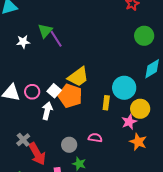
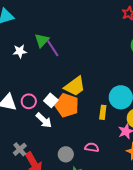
white arrow: (47, 111) -> (44, 120), turned 120

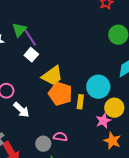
white square: (51, 100) -> (31, 55), moved
orange pentagon: (67, 105) -> (60, 94), moved
pink semicircle: (92, 147) -> (60, 137), moved

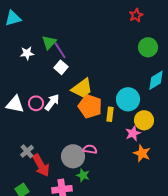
white arrow: (21, 110) -> (52, 102), moved, turned -96
gray circle: (43, 144) -> (73, 156), size x1.5

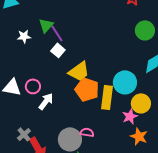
white arrow: (52, 102) -> (46, 101), moved
yellow rectangle: (110, 114) -> (107, 97), size x1.6

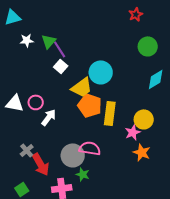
white star: (24, 36) -> (27, 40), moved
cyan circle: (125, 82) -> (101, 72), moved
pink semicircle: (87, 132) -> (90, 148), size x1.5

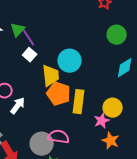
yellow trapezoid: (82, 87) -> (51, 76), turned -60

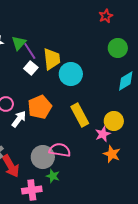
yellow trapezoid: (51, 76) -> (52, 59), moved
orange pentagon: (59, 94) -> (40, 107), moved, turned 30
yellow rectangle: (79, 102) -> (80, 115), turned -35

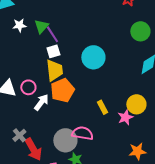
yellow trapezoid: (52, 59) -> (54, 70), moved
white square: (31, 68) -> (53, 51), turned 32
yellow rectangle: (80, 115) -> (102, 107), moved, size x0.6
orange star: (112, 154) -> (137, 151), moved, turned -30

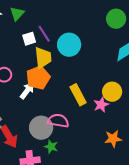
purple line: (52, 34) -> (44, 34), moved
yellow trapezoid: (54, 70) -> (43, 58), moved
white arrow: (41, 102) -> (27, 91), moved
yellow rectangle: (102, 107) -> (78, 95), size x1.5

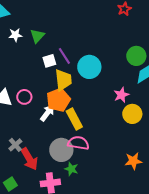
green circle: (116, 19) -> (136, 56), moved
yellow rectangle: (78, 95) -> (74, 119), moved
pink star: (101, 105) -> (121, 95), moved

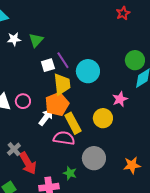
yellow circle: (132, 114) -> (103, 118), moved
pink semicircle: (78, 143) -> (64, 138), moved
gray circle: (61, 150) -> (94, 158), moved

